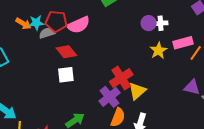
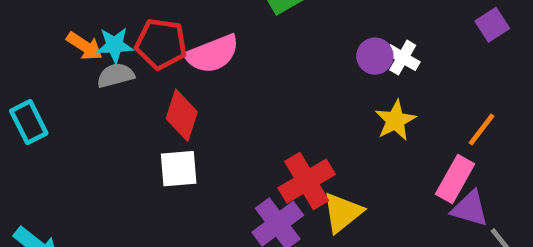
white cross: (161, 23) -> (403, 58), turned 32
gray semicircle: (47, 33) -> (116, 75), moved
pink rectangle: (183, 43) -> (455, 179), moved, turned -48
red diamond: (66, 52) -> (182, 115), turned 55

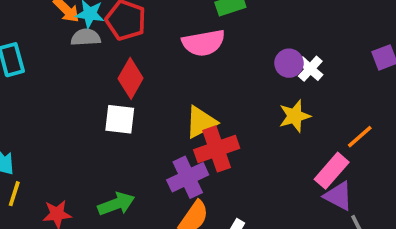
pink semicircle: (212, 54) -> (203, 43), moved
yellow triangle: (342, 212) -> (201, 122), moved

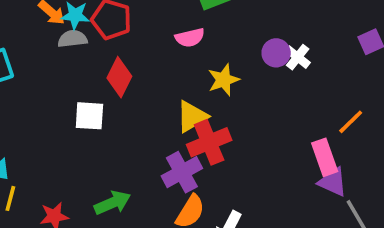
pink semicircle: (203, 43) -> (190, 38), size x0.7
yellow star: (295, 116) -> (224, 80), moved
white square: (120, 119) -> (89, 116), moved
pink rectangle: (332, 171) -> (325, 157), turned -57

